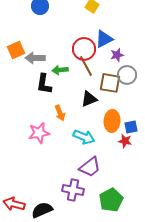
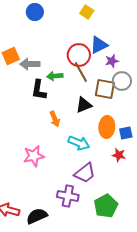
pink star: (39, 133) -> (34, 156), moved
red star: (125, 141) -> (119, 155), moved

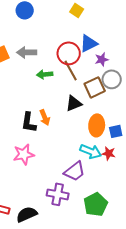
gray arrow: (30, 64) -> (27, 52), moved
brown square: (105, 89) -> (95, 87), turned -35
black L-shape: (39, 90) -> (29, 122), moved
cyan arrow: (79, 143) -> (91, 151), moved

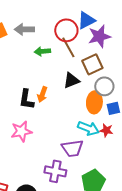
purple star: (102, 59) -> (99, 36), size x1.6
gray circle: (112, 79) -> (104, 86), moved
orange arrow: (45, 117) -> (42, 94), turned 42
purple trapezoid: (75, 171) -> (72, 148), turned 30

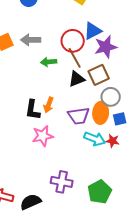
black triangle: (71, 80) -> (77, 79), moved
pink star: (21, 131) -> (43, 136), moved
purple trapezoid: (72, 148) -> (79, 116), moved

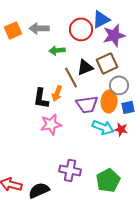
brown line: (75, 58) -> (71, 77), moved

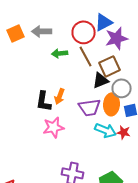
black triangle: (85, 67) -> (100, 80), moved
brown line: (71, 77) -> (86, 56), moved

